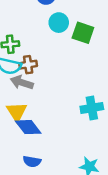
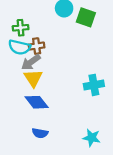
gray arrow: (22, 82) -> (31, 62), turned -54
yellow triangle: (17, 112) -> (33, 78), moved

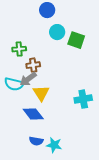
cyan semicircle: (19, 47) -> (14, 84), moved
yellow triangle: (33, 78) -> (41, 93), moved
cyan star: (92, 138) -> (54, 145), moved

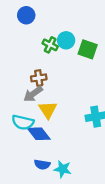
blue circle: (47, 10) -> (26, 15), moved
green cross: (19, 49) -> (50, 45), moved, turned 32
cyan semicircle: (14, 84) -> (23, 122), moved

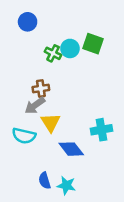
green square: (88, 49) -> (93, 44), moved
blue diamond: (39, 134) -> (71, 149), moved
blue semicircle: (42, 164) -> (45, 181), turned 63

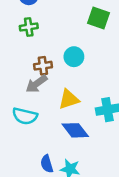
cyan circle: (70, 48) -> (74, 57), moved
green cross: (53, 53) -> (29, 27), moved, turned -35
yellow triangle: (51, 122) -> (69, 99), moved, turned 45

